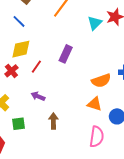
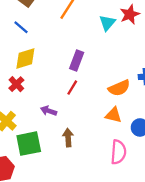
red line: (36, 67) -> (72, 88), moved
green square: (19, 124) -> (29, 144), size x1.6

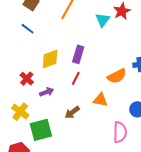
yellow diamond: (25, 58) -> (50, 59), moved
purple arrow: (49, 111) -> (47, 92), moved, turned 144
orange triangle: (113, 115) -> (100, 100), moved
brown arrow: (68, 138) -> (72, 112), moved, turned -119

